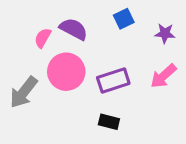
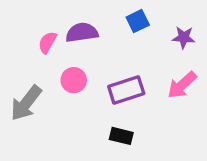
purple semicircle: (74, 29) -> (82, 33), turned -36
pink circle: (66, 72) -> (74, 80), size x0.6

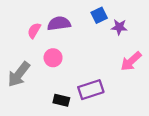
purple star: (184, 37) -> (119, 27), moved
purple rectangle: (126, 90) -> (91, 90), moved
black rectangle: (121, 136) -> (61, 100), moved

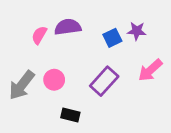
blue square: (99, 15) -> (112, 38), moved
pink circle: (53, 58) -> (54, 80), moved
purple rectangle: (91, 90) -> (104, 81), moved, turned -30

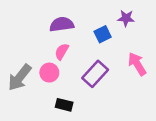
purple star: (137, 31) -> (126, 18), moved
pink semicircle: (39, 35) -> (62, 52), moved
pink arrow: (150, 70) -> (137, 64), turned 100

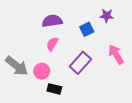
pink circle: (49, 73) -> (42, 71), moved
gray arrow: (20, 78) -> (17, 66), turned -90

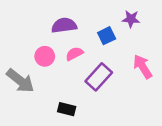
pink semicircle: (52, 44) -> (74, 54), moved, turned 32
pink circle: (42, 71) -> (45, 56), moved

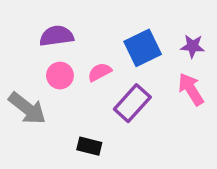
purple star: (131, 19) -> (193, 46), moved
purple semicircle: (64, 25) -> (57, 36), moved
blue square: (107, 36) -> (143, 48), size x1.5

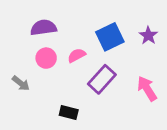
purple star: (193, 46) -> (148, 35), turned 30
pink arrow: (191, 89) -> (147, 89), moved
gray arrow: (27, 108) -> (21, 83), size x0.6

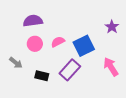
blue square: (110, 37) -> (84, 46), moved
purple rectangle: (102, 79) -> (70, 70), moved
black rectangle: (69, 113) -> (42, 76), moved

